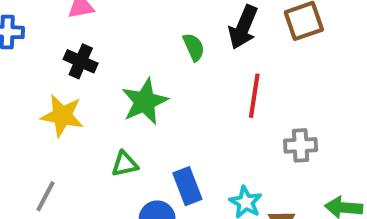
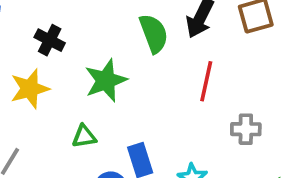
green semicircle: (194, 47) -> (154, 33), size x1.5
yellow star: (62, 116) -> (30, 89), turned -30

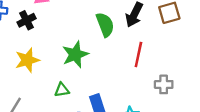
black cross: (50, 40) -> (26, 20), moved, turned 36

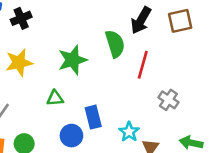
green semicircle: (105, 25) -> (115, 44), moved
gray cross: (164, 84) -> (168, 100), turned 30

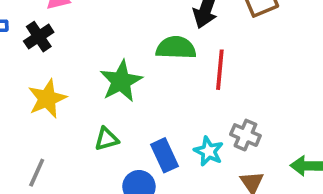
green semicircle: (115, 44) -> (176, 48), turned -60
gray cross: (168, 100) -> (245, 135), moved
cyan star: (129, 132) -> (209, 151), moved

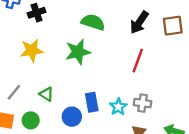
green semicircle: (176, 48) -> (93, 22), moved
gray cross: (245, 135) -> (142, 103), turned -30
green triangle: (106, 139) -> (46, 94), moved, turned 32

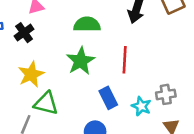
red line: (138, 61) -> (125, 60), moved
green triangle: (46, 94) -> (46, 103), moved, size x1.5
blue rectangle: (92, 102) -> (108, 98), moved

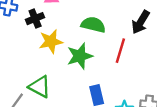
red line: (125, 60) -> (120, 51), moved
yellow star: (31, 74) -> (51, 41), moved

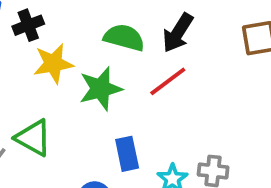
black arrow: (141, 22) -> (178, 33), moved
red line: (120, 51) -> (168, 81), turned 35

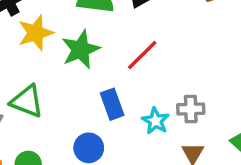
red line: (168, 81) -> (142, 55), moved

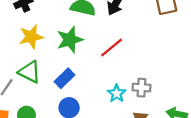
yellow star: (36, 33) -> (31, 37), moved
blue rectangle: (112, 104) -> (64, 78), moved, turned 60

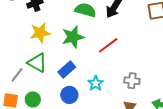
cyan star: (117, 93) -> (96, 83), moved

